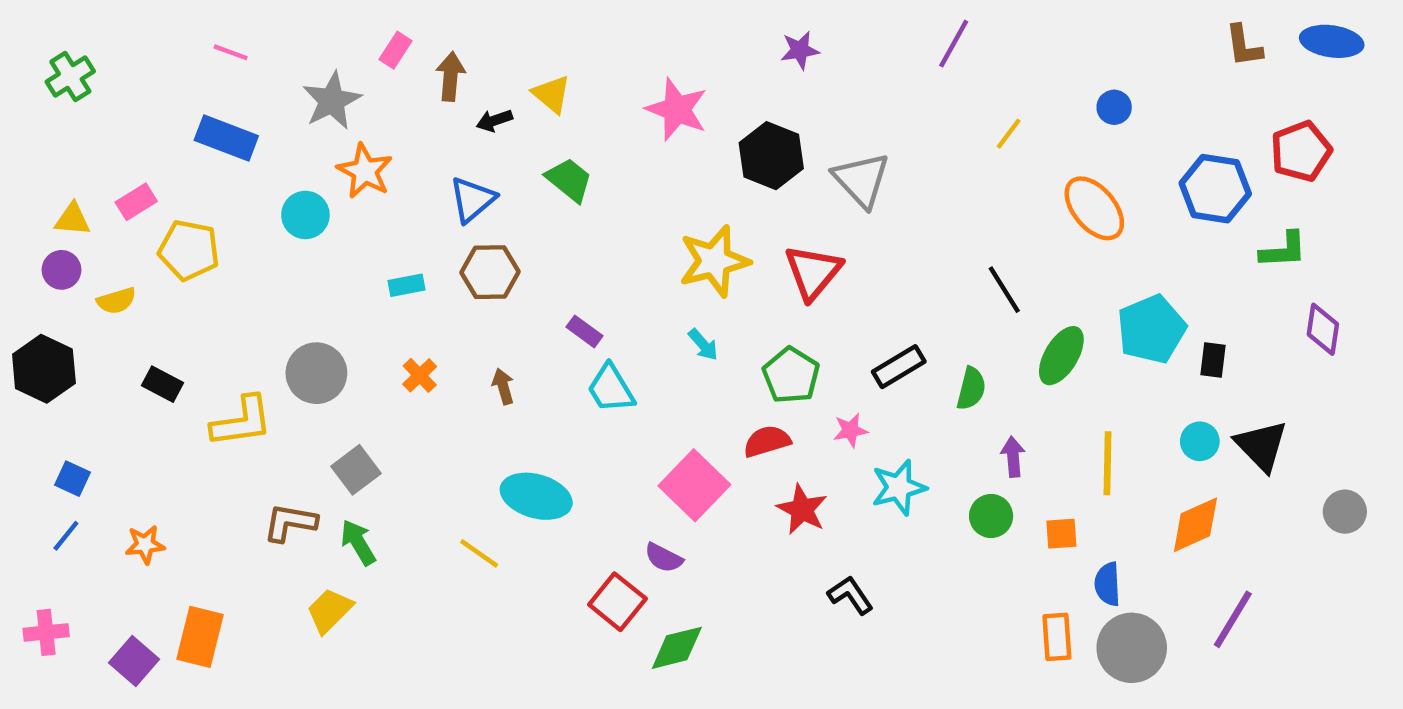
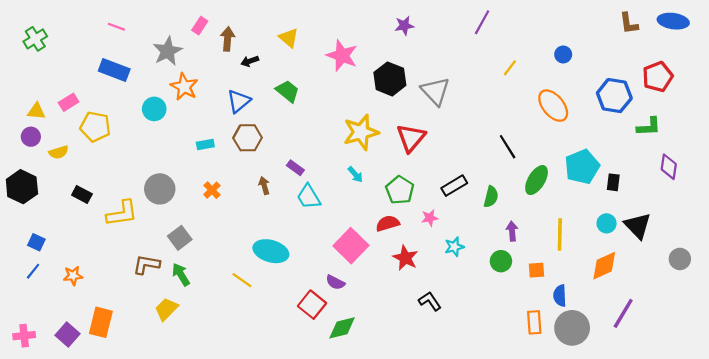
yellow triangle: (552, 94) -> (289, 38), moved
brown arrow: (503, 386) -> (264, 186), moved
cyan star: (899, 487) -> (454, 247), size x0.7
pink cross: (46, 632) -> (24, 336), moved

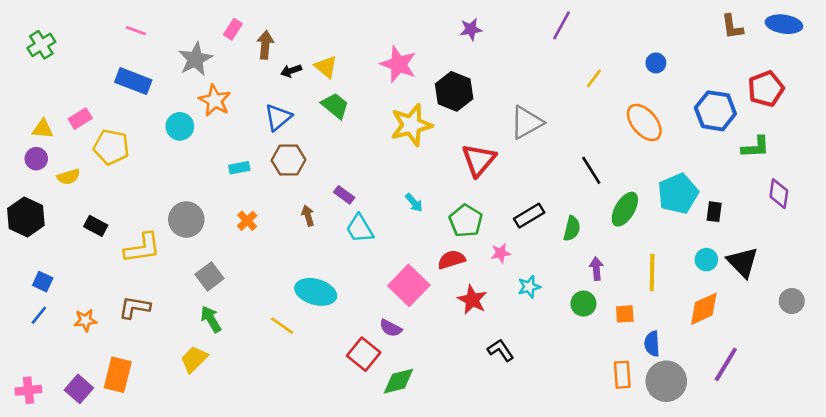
yellow triangle: (289, 38) -> (326, 67), moved
gray triangle: (435, 91) -> (527, 122), moved, turned 44
yellow star: (361, 132) -> (411, 125), moved
brown L-shape: (146, 265) -> (135, 307), moved

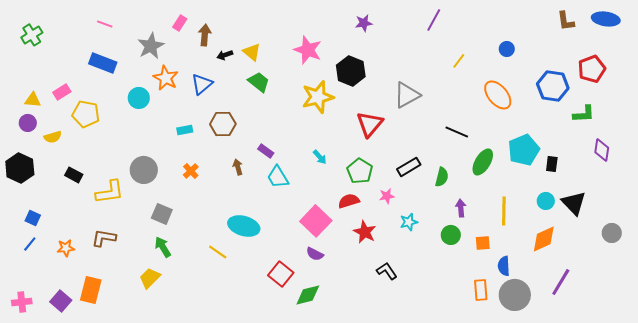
blue triangle: (278, 117) -> (202, 84), moved
black line: (591, 170) -> (457, 132), turned -35
gray square: (210, 276) -> (162, 214), turned -30
purple semicircle: (391, 328) -> (315, 254), moved

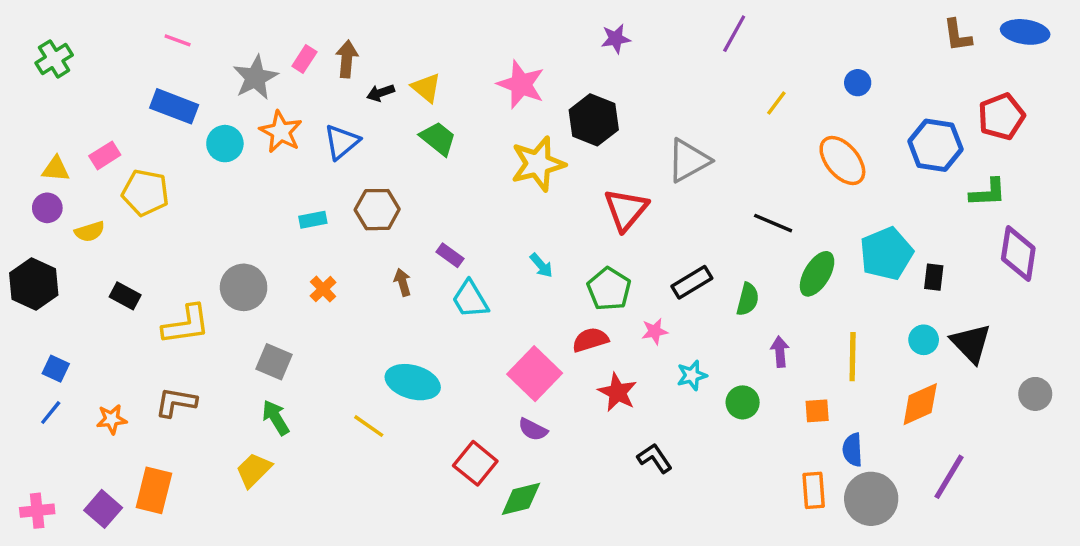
pink rectangle: (180, 23) -> (304, 59), moved
cyan circle: (139, 98) -> (225, 144), moved
purple diamond: (602, 150) -> (1018, 254), size x1.4
green circle: (451, 235) -> (743, 402), moved

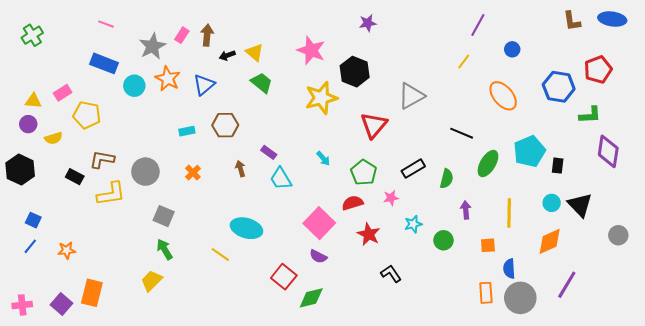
purple line: (734, 34) -> (478, 25), moved
brown L-shape: (176, 402) -> (102, 159), moved

